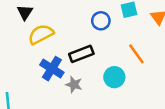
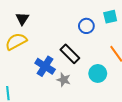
yellow semicircle: (41, 34) -> (16, 41), moved
black rectangle: (81, 54) -> (70, 54), turned 66

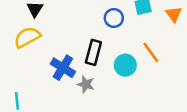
black rectangle: (70, 54) -> (93, 52), turned 60
cyan circle: (98, 73) -> (125, 65), moved

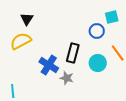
blue circle: (114, 18) -> (97, 31), moved

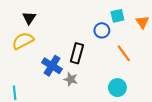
cyan circle: (98, 63) -> (117, 88), moved

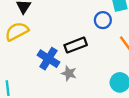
black rectangle: (77, 53) -> (76, 45), turned 54

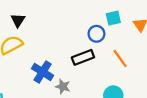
black rectangle: (76, 45) -> (83, 57), moved

